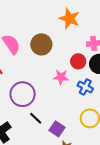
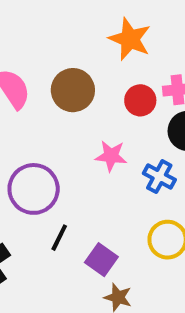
red circle: (78, 61) -> (140, 100), moved
black line: (36, 118) -> (59, 238), turned 72

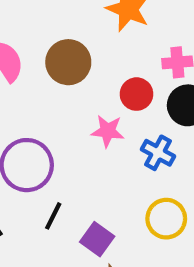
red circle: (140, 100) -> (136, 94), moved

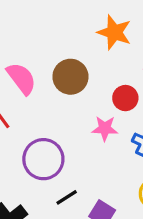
black line: (53, 216) -> (67, 197), turned 35

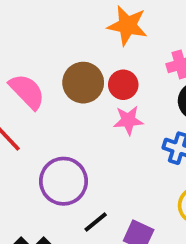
red circle: (125, 98) -> (123, 85), moved
pink star: (105, 128) -> (128, 120), moved

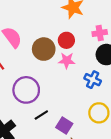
brown circle: (83, 83) -> (44, 49), moved

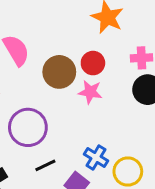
blue cross: (93, 80) -> (96, 158), moved

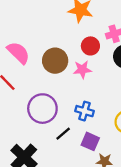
red circle: (93, 63) -> (90, 46), moved
blue cross: (96, 158) -> (85, 111), moved

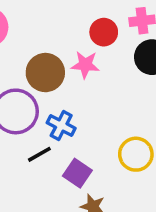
brown circle: (55, 61) -> (45, 73), moved
blue cross: (85, 111) -> (61, 125), moved

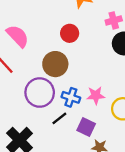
red circle: (104, 32) -> (70, 33), moved
pink star: (85, 65) -> (96, 95), moved

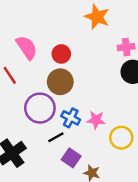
red circle: (70, 33) -> (61, 54), moved
purple square: (86, 127) -> (71, 158), moved

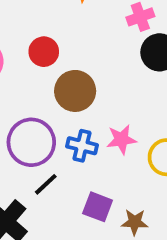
brown circle: (60, 82) -> (75, 91), moved
black line: (56, 137) -> (46, 184), moved

